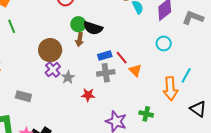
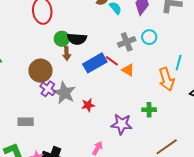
blue rectangle: (105, 56) -> (95, 63), size x1.6
gray cross: (106, 73) -> (127, 42), moved
gray star: (68, 77) -> (64, 93), size x1.6

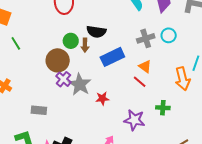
green circle: (62, 39) -> (71, 41), moved
red line: (112, 61) -> (140, 82), moved

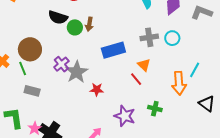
black semicircle: (96, 32) -> (58, 17), moved
green line: (16, 43) -> (23, 69), moved
brown arrow: (85, 45) -> (89, 24), moved
brown circle: (58, 60) -> (30, 49), moved

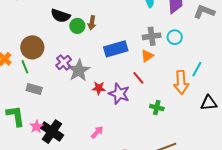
orange triangle: (144, 65) -> (147, 56), moved, turned 40
black triangle: (207, 104) -> (209, 103), turned -42
purple star: (125, 116) -> (119, 94), moved

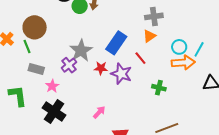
cyan circle: (175, 37) -> (179, 47), moved
blue rectangle: (116, 49) -> (116, 43), moved, turned -40
purple cross: (64, 62) -> (69, 65), moved
orange arrow: (181, 82) -> (183, 63), turned -90
pink star: (36, 127) -> (52, 86), moved

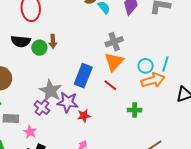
orange triangle: (149, 36) -> (114, 62), size x1.5
red star: (101, 68) -> (84, 116), moved
purple star: (121, 74) -> (68, 102), moved

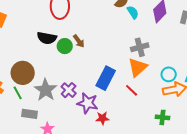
brown arrow: (53, 41) -> (79, 41), turned -40
gray star: (50, 91) -> (46, 90), moved
purple cross: (42, 108) -> (69, 90), moved
green cross: (135, 110) -> (162, 117), moved

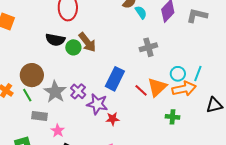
brown arrow: (79, 41) -> (87, 42), size x1.5
orange triangle: (138, 67) -> (157, 87), moved

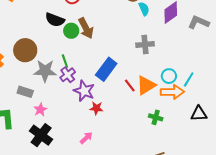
gray star: (55, 92) -> (45, 71), turned 30
green line: (27, 95) -> (65, 61), moved

